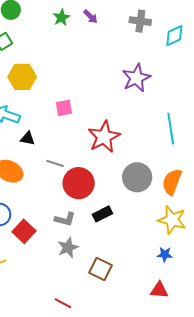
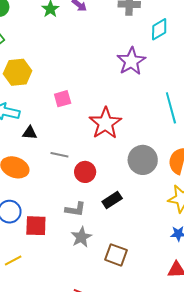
cyan diamond: (174, 36) -> (159, 29), moved
red circle: (79, 183) -> (85, 172), size x0.7
red square: (24, 231) -> (36, 226), turned -35

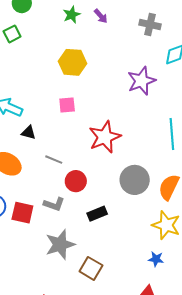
yellow hexagon: (18, 72) -> (72, 62), moved
gray L-shape: (75, 209) -> (54, 204), moved
red square: (36, 226) -> (22, 213), moved
gray star: (81, 237) -> (60, 245), size x1.4

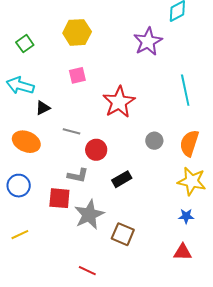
green square: (12, 34) -> (25, 44), moved
black triangle: (29, 133) -> (43, 108), turned -35
gray circle: (135, 180) -> (154, 141), size x0.6
red square: (22, 213) -> (59, 198), moved

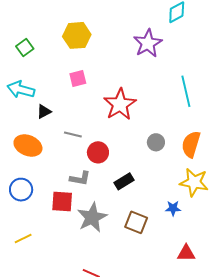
blue star: (186, 216) -> (173, 208), moved
brown square: (123, 234) -> (136, 222), moved

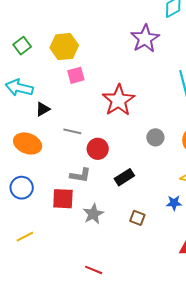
yellow hexagon: (77, 35) -> (64, 47), moved
gray star: (92, 217) -> (93, 214), size x0.7
brown square: (136, 222) -> (137, 218), size x0.7

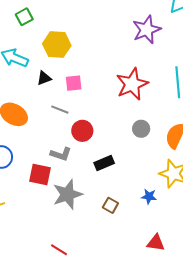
yellow hexagon: (64, 47) -> (57, 45), moved
pink square: (76, 75) -> (74, 83), moved
red star: (119, 100) -> (132, 84), moved
black triangle: (43, 109) -> (44, 78), moved
gray star: (93, 214) -> (68, 194), size x1.4

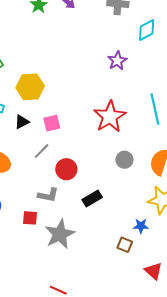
purple star: (147, 30) -> (117, 61), size x0.7
gray line: (60, 110) -> (42, 151), turned -60
red square: (40, 174) -> (30, 218), size x0.7
brown square: (110, 205) -> (125, 245), moved
red triangle: (156, 243) -> (153, 271), turned 42

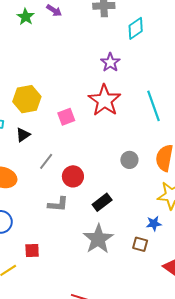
red star: (110, 117) -> (105, 100), moved
pink square: (52, 123) -> (66, 117), moved
red square: (30, 218) -> (32, 251), moved
gray star: (60, 234) -> (98, 239), moved

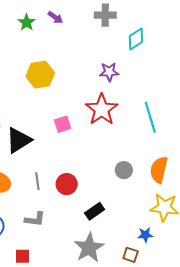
purple star: (110, 62) -> (109, 72), turned 30
yellow hexagon: (27, 99) -> (40, 75), moved
black triangle: (23, 135) -> (19, 140), size x1.8
gray line: (46, 161) -> (37, 181), moved, turned -48
gray L-shape: (58, 204) -> (35, 219), moved

